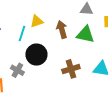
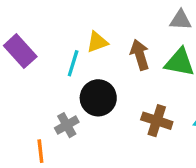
brown cross: (71, 69) -> (157, 121), turned 36
gray cross: (17, 70) -> (67, 125), turned 32

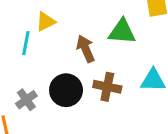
brown arrow: (140, 55) -> (86, 49), moved
black circle: (98, 98) -> (66, 90), moved

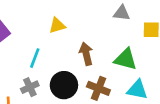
green triangle: (122, 32) -> (126, 59), moved
cyan line: (26, 43) -> (35, 58), moved

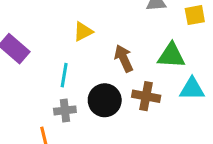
gray cross: (30, 87) -> (65, 110), turned 30

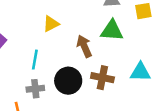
green triangle: (171, 56) -> (112, 31), moved

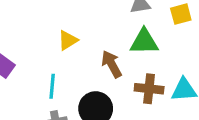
brown cross: (102, 78) -> (149, 89), moved

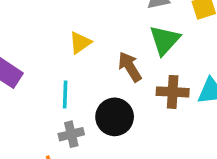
green triangle: (144, 42) -> (165, 40), turned -44

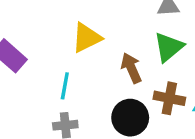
yellow triangle: (80, 43) -> (86, 38), size x1.4
black circle: (115, 117) -> (130, 118), moved

